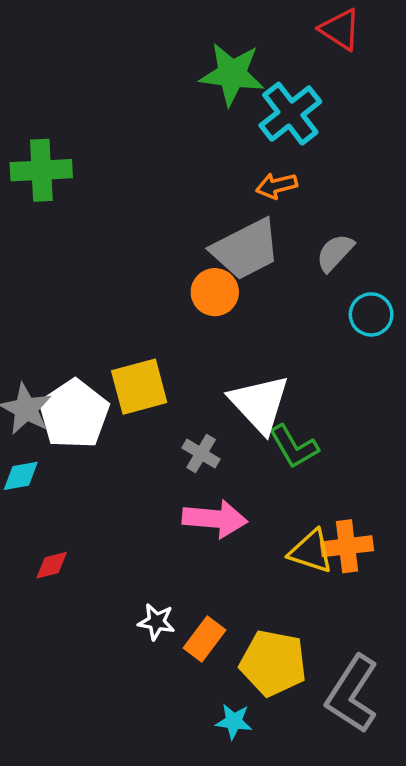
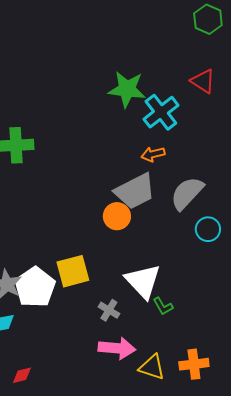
red triangle: (340, 29) -> (203, 81), moved
gray semicircle: (335, 253) -> (187, 193), size x1.5
green L-shape: (294, 447) -> (163, 306), size x0.7
yellow triangle: (311, 551) -> (152, 367), moved

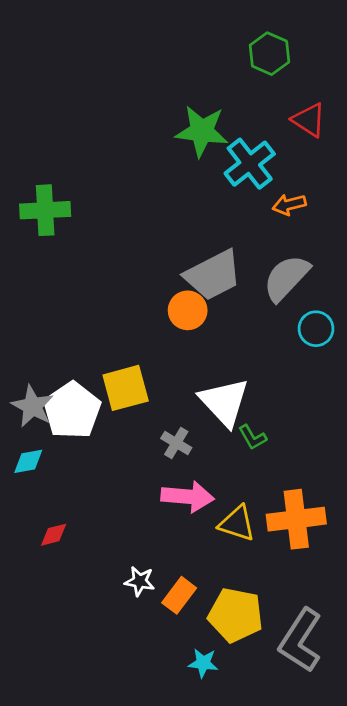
green hexagon: (208, 19) -> (269, 54), moved
orange arrow: (153, 154) -> (289, 205), moved
orange cross: (194, 364) -> (296, 519), size x1.4

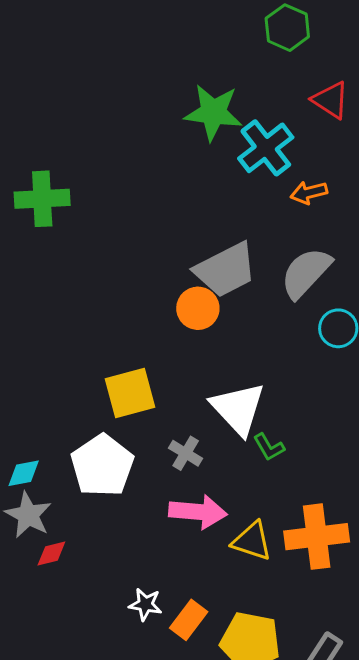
gray star: (32, 406) -> (28, 515), moved
white pentagon: (72, 411) -> (102, 466), moved

